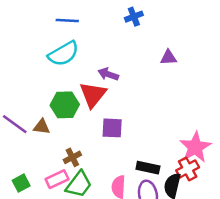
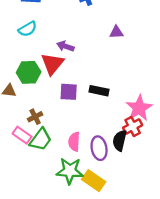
cyan semicircle: (63, 54) -> (28, 29), size x0.7
black rectangle: (148, 168) -> (99, 91), moved
pink rectangle: (57, 179) -> (22, 135), turned 60

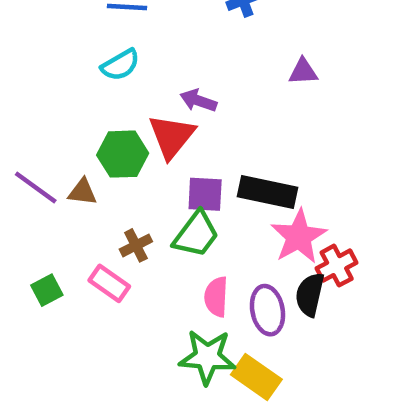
black rectangle: (99, 91) -> (267, 192), size x1.4
pink star: (139, 108) -> (299, 237), moved
green trapezoid: (41, 139) -> (196, 234), moved

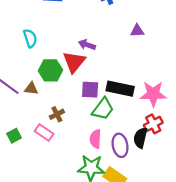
cyan semicircle: (120, 65) -> (30, 38), moved, turned -78
green trapezoid: (196, 234) -> (103, 109), moved
pink star: (299, 237) -> (153, 94), moved, turned 30

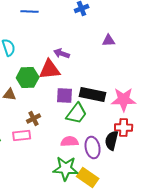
red triangle: (74, 62) -> (50, 70), turned 45
red cross: (153, 124) -> (124, 128), turned 30
pink rectangle: (44, 132) -> (22, 136), turned -42
pink semicircle: (95, 139) -> (70, 142), turned 84

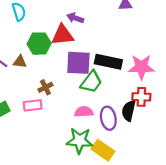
purple square: (65, 96) -> (78, 63), size x1.4

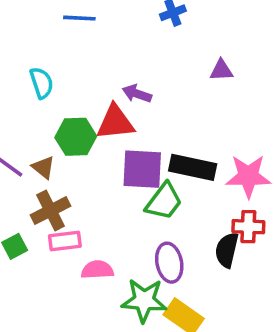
brown triangle: (20, 62) -> (43, 167), turned 32
brown cross: (45, 87) -> (51, 210), moved, size x1.5
pink semicircle: (84, 112) -> (97, 270), moved
purple ellipse: (108, 118) -> (169, 263), moved

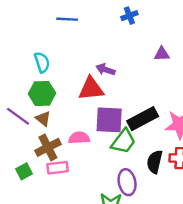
green hexagon: (76, 137) -> (42, 93), moved
black rectangle: (193, 167) -> (143, 119), turned -40
black semicircle: (227, 250) -> (155, 162), moved
pink semicircle: (97, 270) -> (79, 138), moved

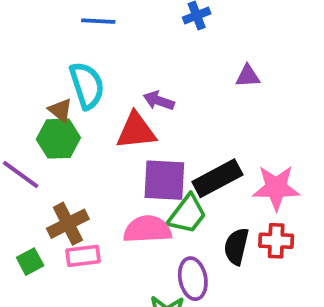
cyan semicircle: (42, 62) -> (87, 86), moved, size x1.4
brown triangle: (43, 119) -> (60, 110), moved
pink semicircle: (79, 138) -> (147, 229), moved, size x1.4

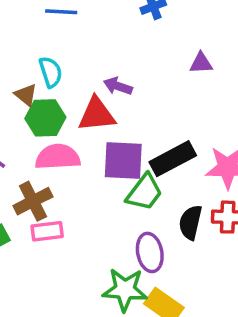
cyan semicircle: (87, 86) -> (51, 72), size x0.7
green hexagon: (58, 139) -> (45, 118), moved
pink semicircle: (147, 229) -> (58, 157), moved

